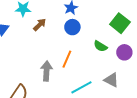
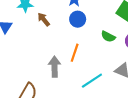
brown arrow: (40, 25) -> (44, 19), turned -80

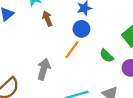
orange line: (75, 53) -> (72, 50), moved

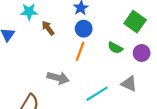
gray arrow: (44, 69) -> (58, 78), turned 105

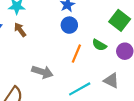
brown arrow: (48, 28) -> (20, 30), moved
orange line: (80, 51) -> (76, 54), moved

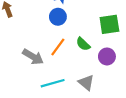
green square: (120, 20) -> (109, 24), turned 30
gray arrow: (42, 72) -> (33, 57), moved

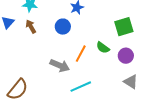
blue circle: (58, 17) -> (63, 27), moved
gray triangle: (86, 83) -> (131, 82), moved

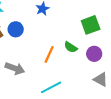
blue circle: (63, 27) -> (16, 29), moved
gray arrow: (60, 66) -> (15, 68), moved

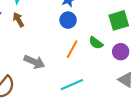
blue circle: (16, 29) -> (68, 20), moved

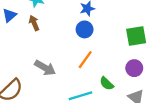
green semicircle: (96, 43) -> (107, 84), moved

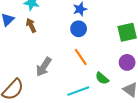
orange line: (85, 60) -> (81, 57), turned -66
gray arrow: (45, 68) -> (44, 67), turned 96

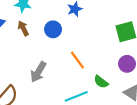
blue circle: (79, 29) -> (53, 29), moved

